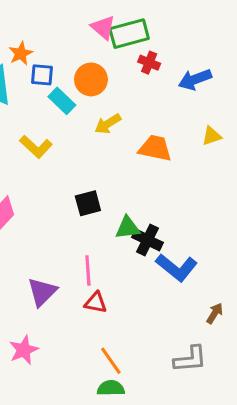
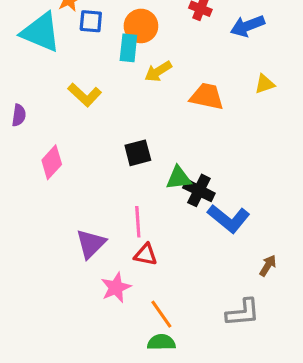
cyan rectangle: (62, 101) -> (128, 48), moved, turned 52
pink star: (24, 350) -> (116, 288), moved

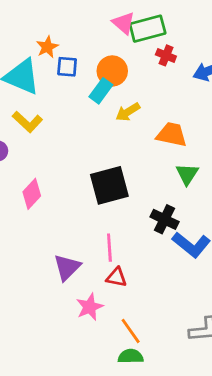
cyan rectangle: (128, 48) -> (101, 91), turned 30
yellow L-shape: (85, 95) -> (27, 122), moved
black square: (138, 153) -> (109, 185), size x1.6
green triangle: (179, 178) -> (187, 174), moved, turned -50

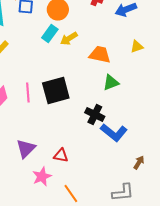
cyan rectangle: (101, 91) -> (50, 34), moved
green triangle: (187, 174) -> (111, 82), turned 36
pink line: (109, 248) -> (28, 92), moved

